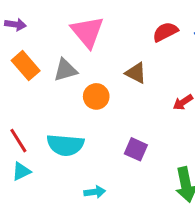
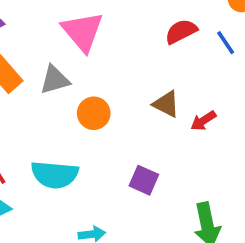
brown triangle: (136, 73) -> (166, 104), moved

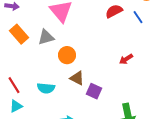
brown triangle: (166, 104) -> (77, 78), moved
cyan semicircle: (55, 175) -> (46, 88), size x0.7

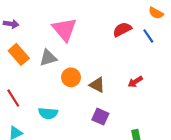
brown triangle: (77, 78) -> (97, 85), moved
red line: (14, 85) -> (13, 98), moved

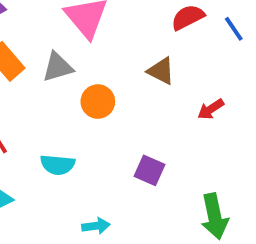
brown triangle: (97, 85) -> (161, 71), moved

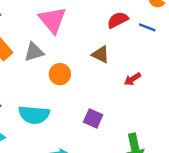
blue line: (234, 29) -> (147, 27), turned -35
cyan semicircle: (58, 165) -> (34, 115), size x1.4

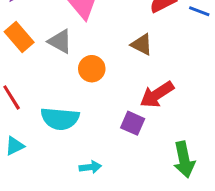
gray triangle: (34, 52) -> (60, 41), turned 45
red arrow: (132, 79) -> (157, 94), moved, size x1.6

